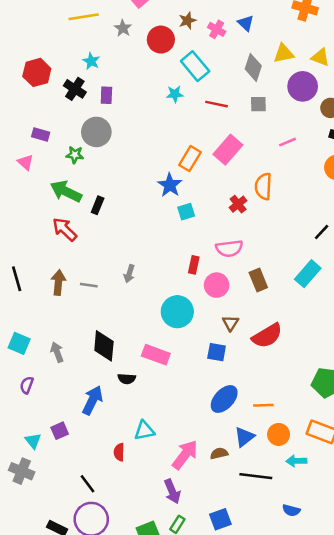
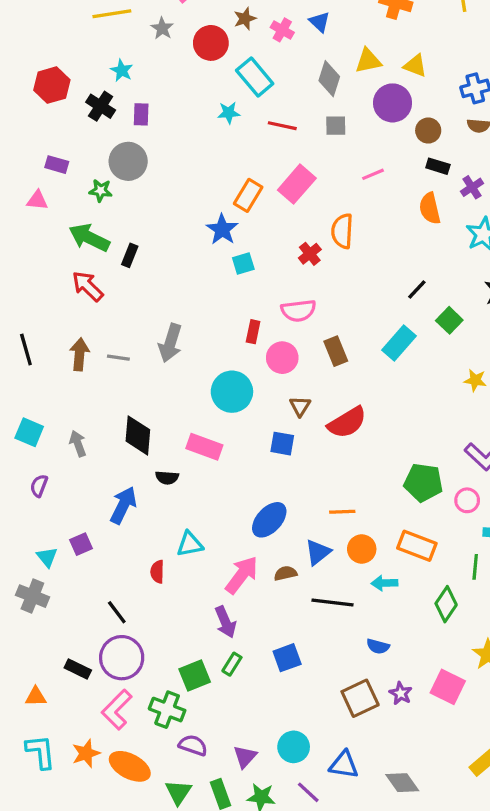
pink triangle: (25, 162) -> (37, 200), turned -36
gray arrow: (129, 274) -> (170, 343), size x1.6
blue ellipse: (224, 399) -> (269, 520), moved

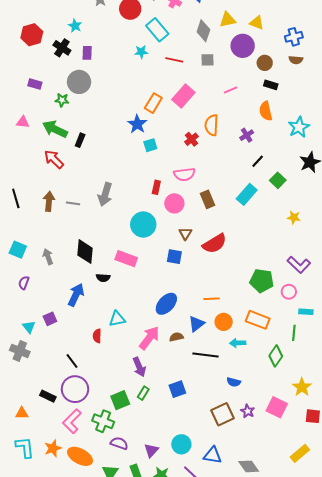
purple cross: (472, 187) -> (247, 135), moved
pink triangle: (37, 200) -> (23, 122), moved

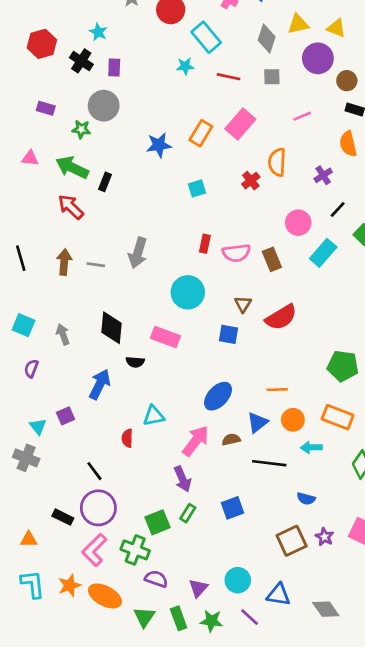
blue star: (137, 124) -> (159, 145), moved, turned 30
pink semicircle: (184, 174) -> (236, 253), moved
pink circle: (174, 203) -> (298, 223), moved

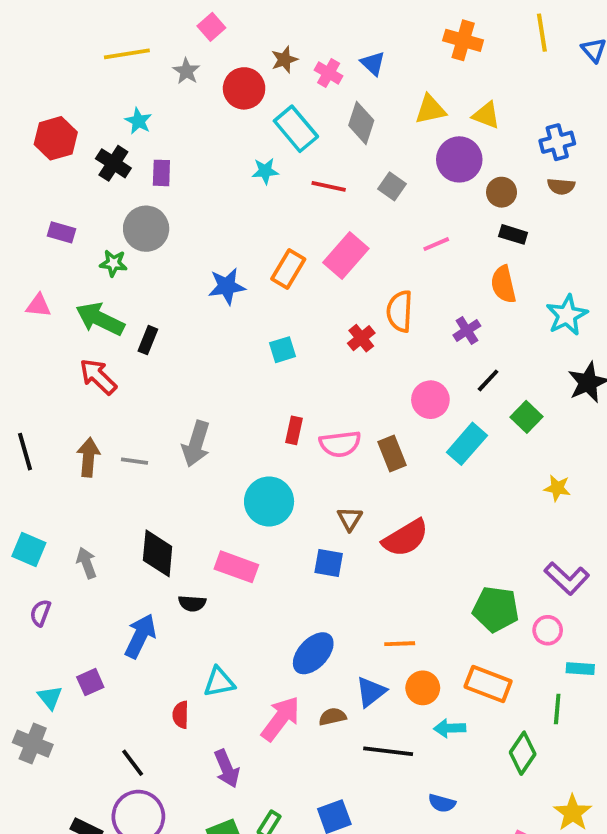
gray diamond: (267, 39) -> (361, 123), moved
gray square: (272, 77) -> (392, 186), turned 36
purple arrow: (182, 479) -> (227, 769), moved

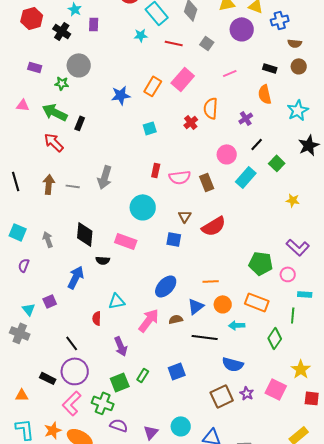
blue cross: (557, 142) -> (280, 20), moved
purple rectangle: (161, 173) -> (94, 24), moved
brown circle: (502, 192) -> (299, 66), moved
blue semicircle: (442, 803) -> (233, 364), size x1.5

